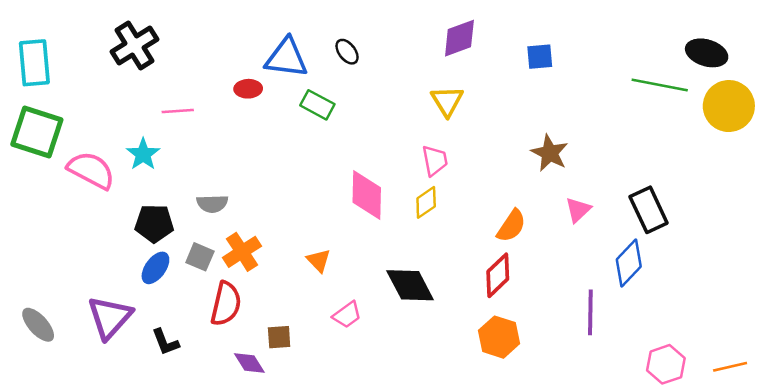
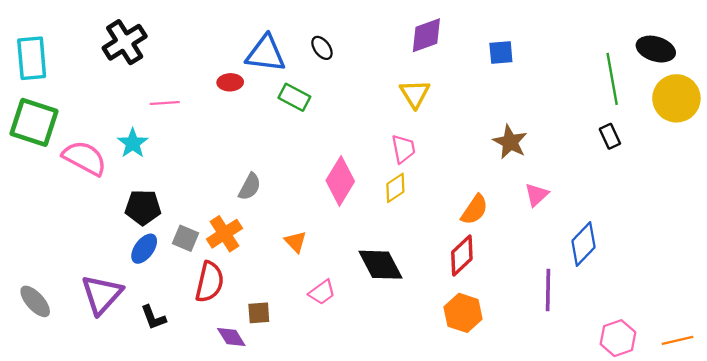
green line: (660, 85) -> (612, 79), turned 69
pink diamond: (367, 195) -> (340, 181), turned 30
gray semicircle: (212, 204) -> (250, 187), moved, turned -60
black rectangle: (649, 210) -> (610, 136), moved, size x0.6

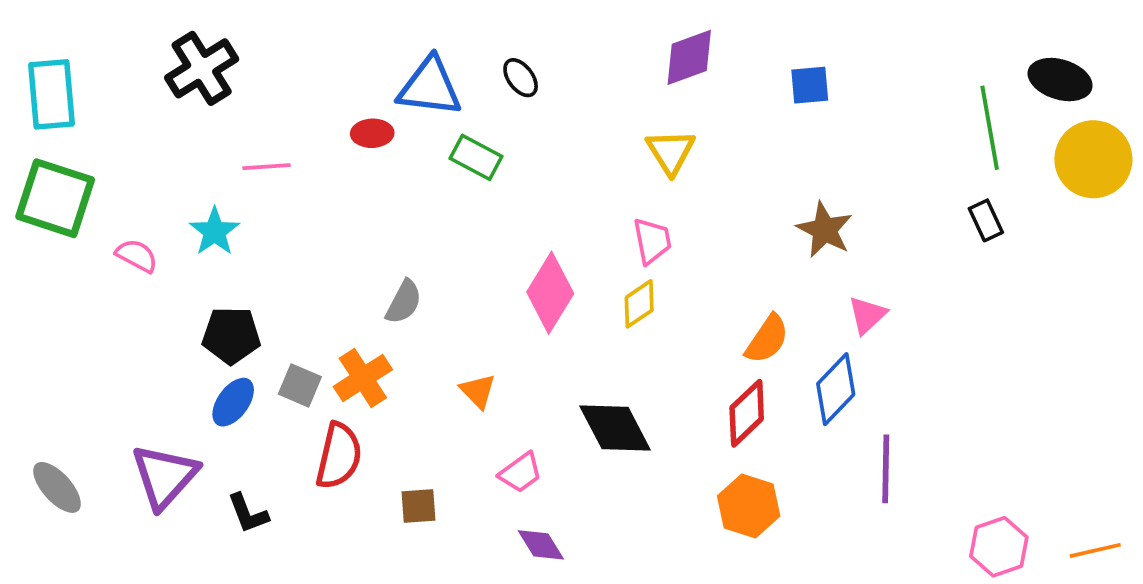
pink semicircle: (84, 158) -> (137, 256), size x0.6
blue diamond: (584, 244) -> (836, 389), moved
purple diamond: (231, 337) -> (541, 545), moved

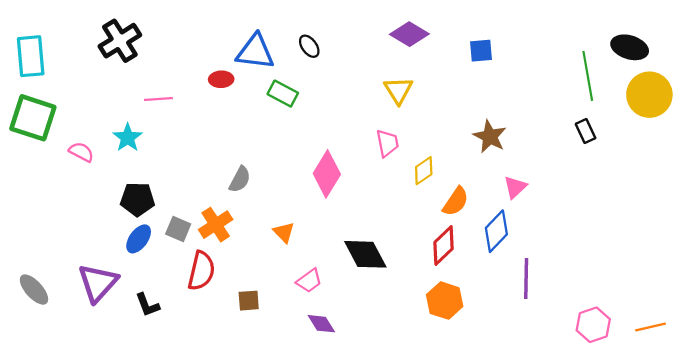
purple diamond: (689, 57) -> (409, 34), turned 51
yellow diamond: (639, 304) -> (424, 171), moved

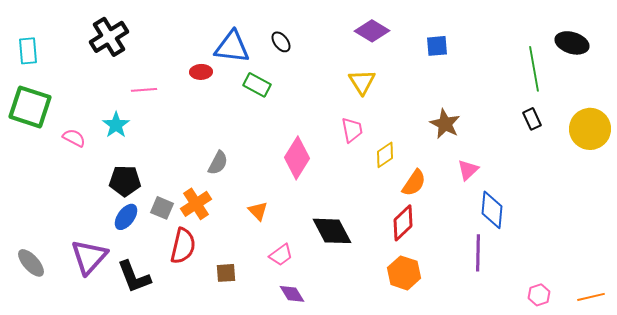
cyan rectangle: (31, 56) -> (28, 51), size x0.7
yellow circle: (649, 95) -> (590, 129), moved
blue diamond: (496, 231) -> (492, 210), moved, turned -39
black L-shape: (147, 305) -> (134, 277), size x1.5
pink hexagon: (593, 325) -> (539, 295), size x0.7

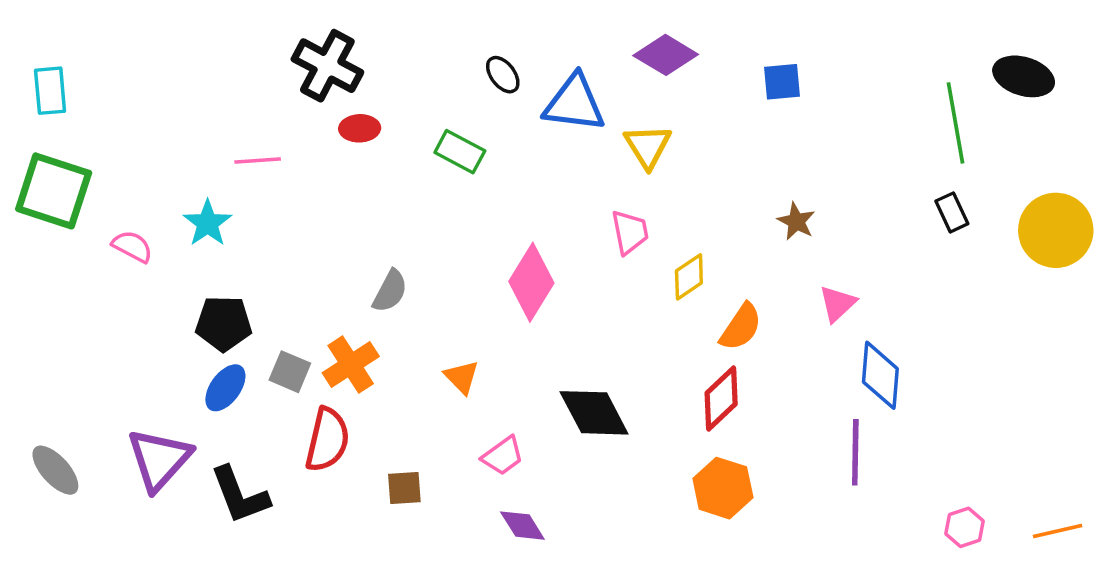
black cross: (109, 37) -> (327, 66), moved, turned -30
blue triangle: (232, 47) -> (574, 103), moved
brown star: (445, 124) -> (796, 221), size x0.7

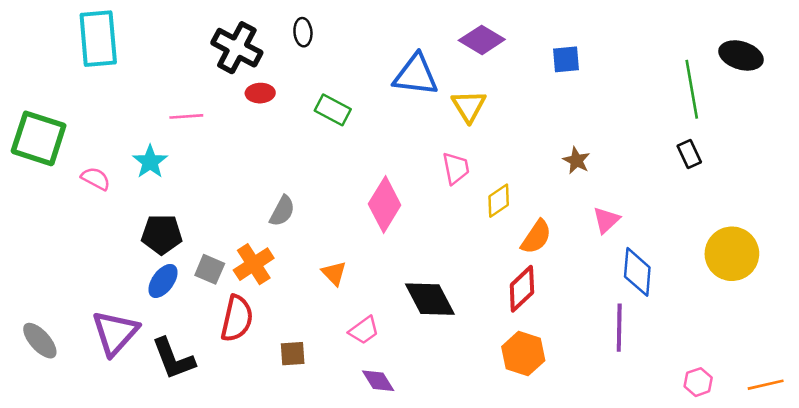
black ellipse: (503, 75) -> (303, 32), moved, turned 32
cyan rectangle: (50, 91) -> (98, 39), moved, size x1.6
yellow circle: (1056, 230) -> (732, 254), moved

